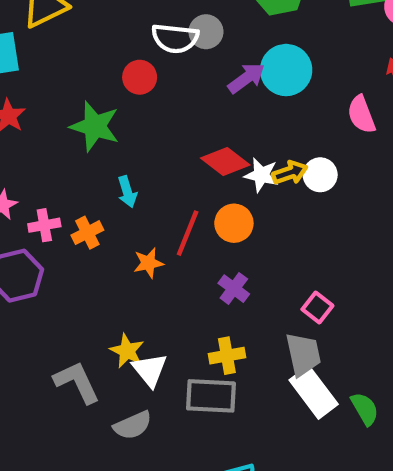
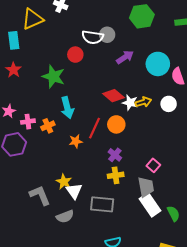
cyan circle: (286, 70) -> (158, 64), moved
white circle: (320, 175) -> (169, 104), moved
cyan arrow: (127, 192) -> (67, 108), size x1.5
yellow cross: (227, 356) -> (116, 175), moved

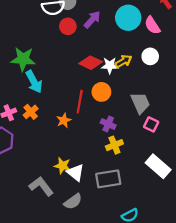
red circle: (75, 55) -> (68, 26), moved
cyan arrow: (67, 108) -> (34, 82), moved
gray trapezoid: (146, 187) -> (140, 103), moved

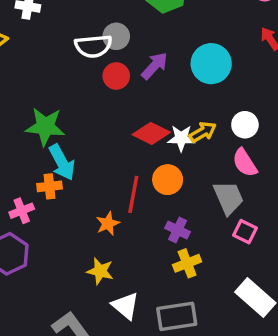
pink semicircle: (152, 25) -> (245, 163), moved
orange cross: (31, 112) -> (50, 186), moved, turned 32
yellow star: (62, 166) -> (100, 271), moved

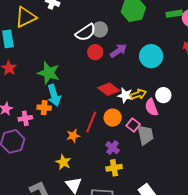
white semicircle: (93, 46) -> (86, 32), turned -40
pink semicircle: (245, 163) -> (151, 107), moved
pink square: (245, 232) -> (133, 125), moved

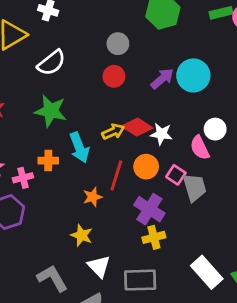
white semicircle: (86, 32) -> (52, 63), moved
purple arrow: (118, 51) -> (162, 79), moved
yellow arrow: (138, 94) -> (113, 132), moved
cyan arrow: (54, 95) -> (79, 148), moved
purple cross: (112, 148) -> (149, 209), size x1.5

